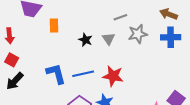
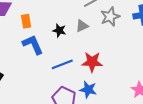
gray triangle: (109, 39) -> (82, 26), turned 48
blue L-shape: (56, 74) -> (33, 45), moved

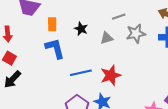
black star: (59, 30) -> (81, 29), moved
red star: (92, 62) -> (111, 75), turned -30

